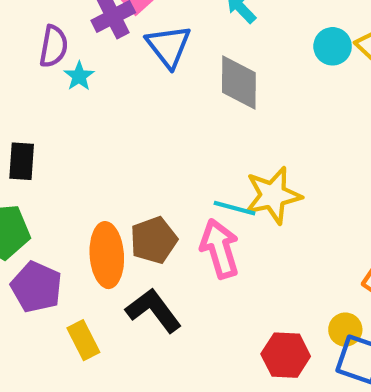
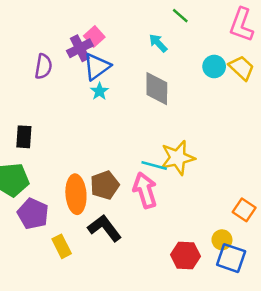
blue triangle: (169, 46) -> (97, 66), moved, turned 32
cyan star: (79, 76) -> (99, 91), moved

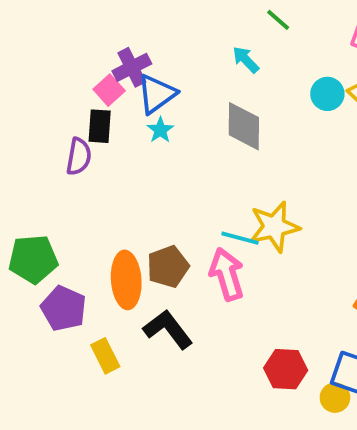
pink square: (94, 36) -> (109, 90), moved
purple semicircle: (43, 66) -> (79, 157), moved
black rectangle: (24, 137) -> (100, 126), moved
yellow circle: (222, 240) -> (335, 398), moved

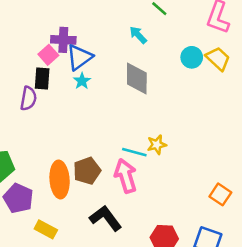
purple cross: (132, 67) -> (63, 40), turned 30
yellow star: (274, 227) -> (157, 145), size x0.6
black L-shape: (168, 329) -> (106, 218), moved
yellow rectangle: (105, 356) -> (46, 229), turned -35

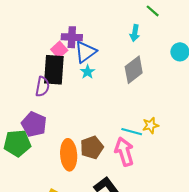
cyan arrow: (138, 35) -> (135, 33), turned -126
black rectangle: (42, 78) -> (54, 70), size x1.6
gray diamond: (137, 78) -> (134, 70), turned 52
purple pentagon: (18, 198) -> (34, 124), moved

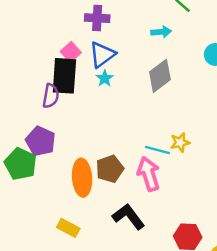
cyan arrow: (135, 33) -> (161, 32), turned -105
purple cross: (72, 37) -> (97, 18), moved
green pentagon: (17, 143) -> (20, 164), turned 30

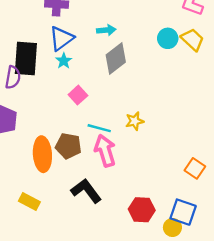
cyan arrow: (161, 32) -> (106, 30), moved
pink square: (71, 52) -> (78, 95), moved
cyan line: (157, 150) -> (99, 128), moved
brown pentagon: (110, 169) -> (68, 146), turned 30

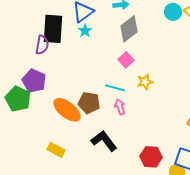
pink square: (78, 95) -> (126, 60), moved
pink arrow: (105, 151) -> (120, 107), size x0.6
orange ellipse: (42, 154) -> (67, 110), turned -48

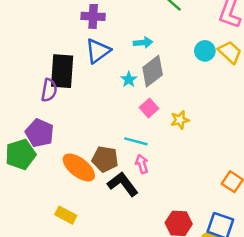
cyan star: (85, 31) -> (129, 79), moved
yellow star: (145, 82) -> (180, 120), moved
green pentagon: (18, 99) -> (21, 154), turned 30
black L-shape: (104, 141) -> (123, 184), moved

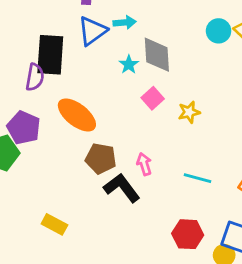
cyan arrow: (143, 43) -> (125, 22), moved
gray diamond: (153, 71) -> (157, 55), turned -56
cyan line: (136, 141) -> (197, 178), moved
orange ellipse: (79, 167) -> (77, 115), moved

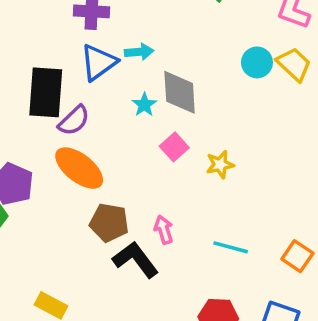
purple semicircle: (35, 77) -> (74, 121), moved, turned 36

